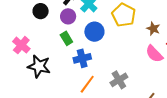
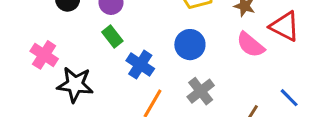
blue circle: (94, 32) -> (190, 45), moved
blue cross: (82, 58) -> (140, 65), turned -36

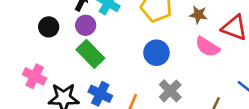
green rectangle: (112, 37) -> (90, 54), size x1.5
blue cross: (140, 65) -> (100, 94), moved

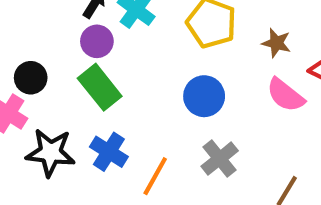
black circle: (49, 27) -> (31, 78), moved

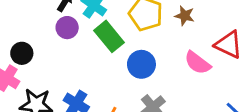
brown star: (276, 43) -> (185, 16), moved
green rectangle: (100, 87) -> (109, 36), moved

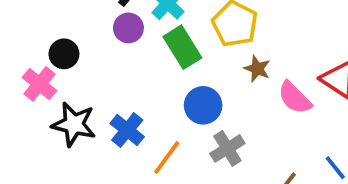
brown star: (185, 16) -> (257, 69), moved
blue circle: (141, 64) -> (203, 105), moved

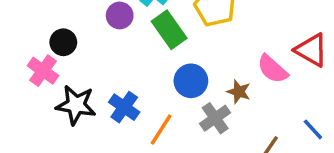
brown star: (257, 69) -> (239, 92), moved

